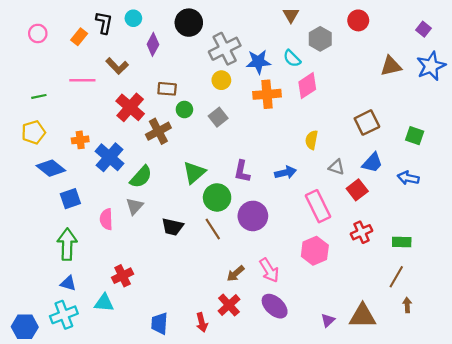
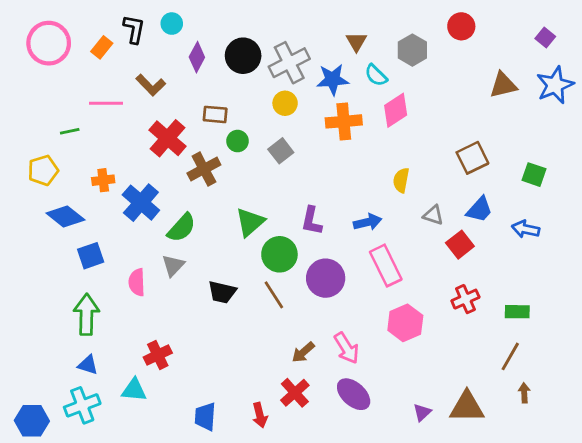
brown triangle: (291, 15) -> (356, 42), moved
black circle: (189, 23) -> (243, 56), moved
pink circle: (38, 33) -> (49, 43), size x1.8
green line: (39, 96) -> (70, 131), moved
pink rectangle: (318, 206) -> (386, 266), moved

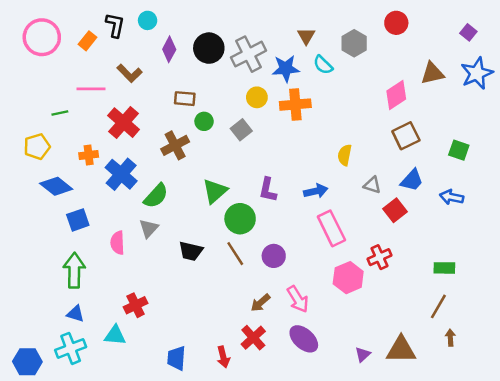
yellow circle: (285, 103) -> (257, 97), moved
pink diamond: (396, 110) -> (396, 95), moved
red cross: (168, 138) -> (124, 123), moved
purple circle: (326, 278) -> (274, 256), moved, size x0.7
red cross: (465, 299) -> (379, 257), moved

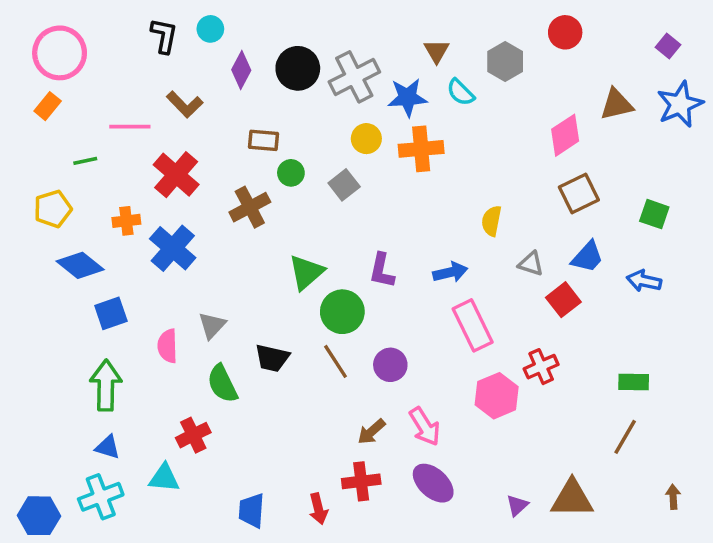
orange rectangle: (87, 41) -> (48, 106), moved
green semicircle: (156, 196) -> (222, 384), moved, turned 112
red cross: (253, 338) -> (361, 481), turned 35
brown arrow: (450, 338) -> (673, 497), moved

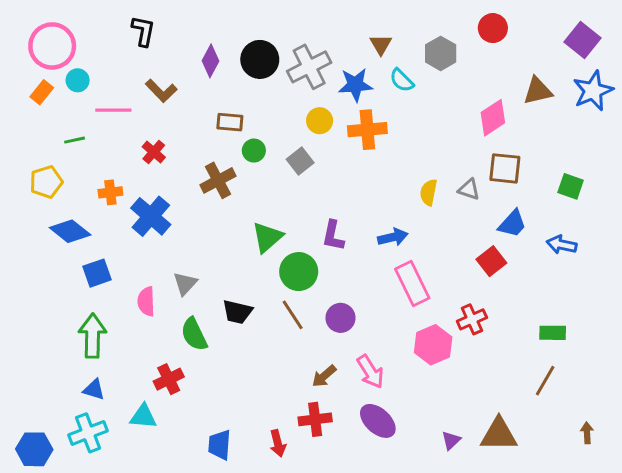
cyan circle: (210, 29) -> (78, 80), moved
purple square: (668, 46) -> (583, 40), size x1.6
red cross: (176, 175) -> (154, 152), size x0.6
brown square: (579, 193) -> (505, 168), turned 32
gray triangle: (531, 264) -> (469, 189), moved

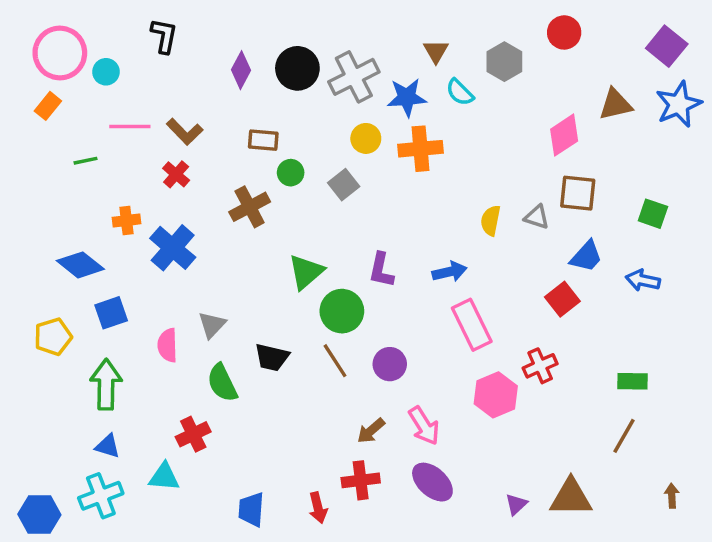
cyan circle: (78, 80) -> (106, 72), moved
brown L-shape: (161, 91) -> (185, 132), moved
yellow pentagon: (46, 182) -> (53, 337), moved

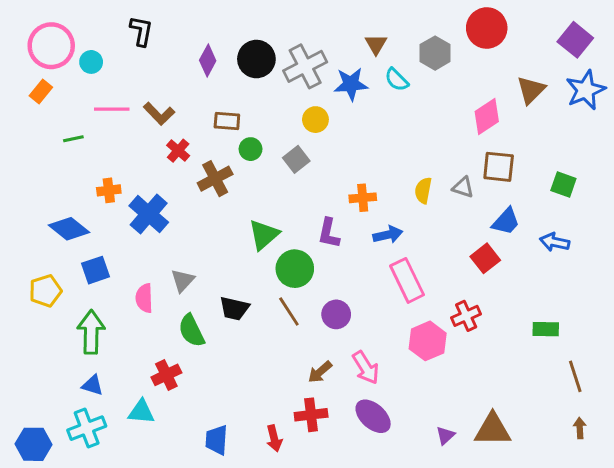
red circle: (564, 32) -> (487, 28), size x1.4
brown triangle: (615, 104) -> (531, 90), turned -32
orange cross: (421, 149) -> (363, 198), moved, size x0.7
red cross: (176, 174) -> (178, 151), moved
brown line: (624, 436) -> (575, 376), moved, turned -48

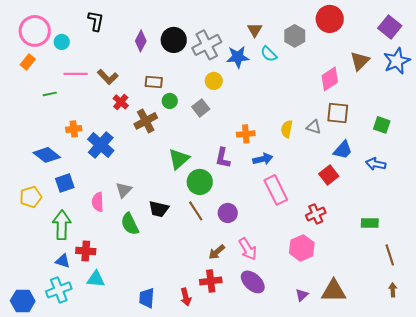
pink hexagon: (428, 341) -> (302, 248), moved
red cross: (166, 375) -> (86, 251), moved, turned 30

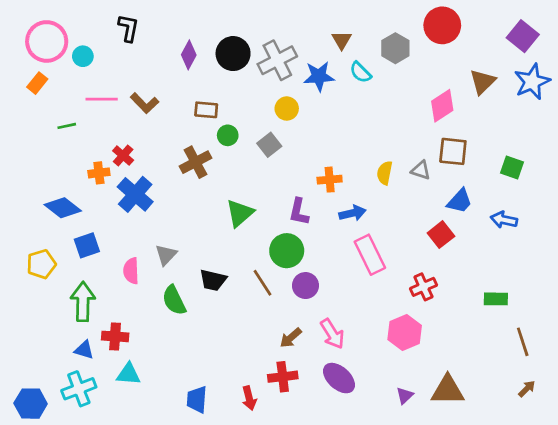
red cross: (121, 102) -> (123, 155), moved
green circle: (200, 182) -> (287, 251), moved
brown arrow: (393, 290) -> (527, 389), turned 48

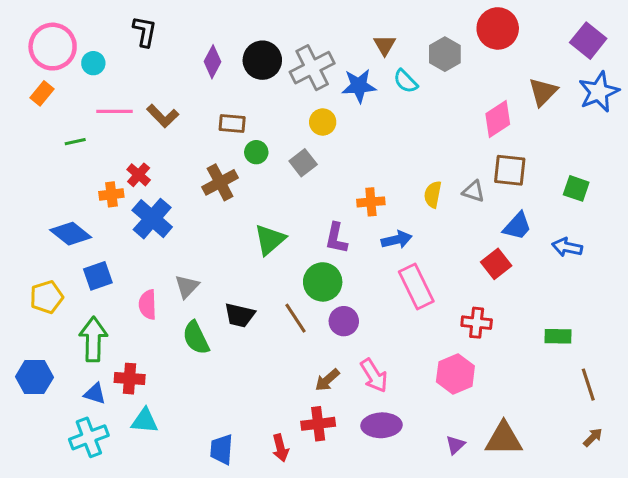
red cross: (423, 287) -> (477, 323), turned 30
purple ellipse: (339, 378) -> (382, 425), turned -44
blue hexagon: (31, 404) -> (34, 377), moved

